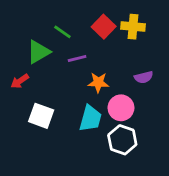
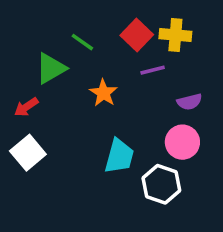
purple line: (77, 59) -> (153, 70), moved
orange star: (98, 83) -> (103, 93), moved, turned 30
pink circle: (121, 108) -> (182, 142), moved
white square: (41, 116) -> (28, 153), moved, turned 30

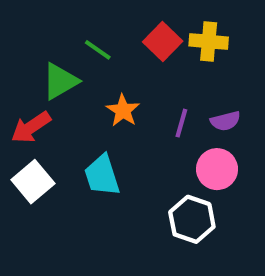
purple line: (153, 70) -> (181, 123), moved, turned -60
red arrow: (26, 107) -> (31, 127), size x1.4
cyan trapezoid: (119, 156) -> (102, 175), moved, turned 147

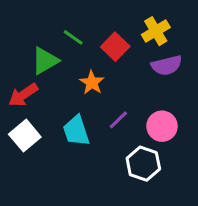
red square: (163, 42) -> (115, 47), moved
yellow cross: (209, 42) -> (156, 31), turned -36
purple semicircle: (225, 121) -> (167, 65), moved, size x1.4
purple line: (181, 123) -> (118, 120), moved, turned 30

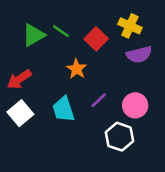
yellow cross: (156, 31) -> (130, 26), turned -35
green triangle: (45, 61) -> (33, 35), moved

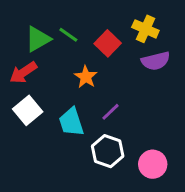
red arrow: (19, 79) -> (23, 73), moved
pink circle: (135, 105) -> (153, 164), moved
white square: (20, 113) -> (28, 110), moved
white hexagon: (120, 137) -> (108, 151), moved

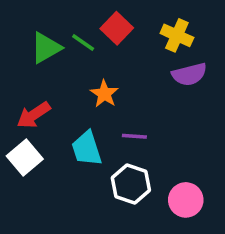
red square: (108, 43) -> (117, 28), moved
red arrow: (23, 73) -> (34, 115), moved
white square: (28, 110) -> (25, 157), moved
purple line: (111, 112) -> (134, 136), turned 48

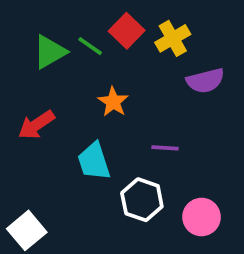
yellow cross: (177, 35) -> (173, 38), moved, turned 36
purple line: (134, 136) -> (165, 148), moved
white square: (25, 157) -> (27, 230), moved

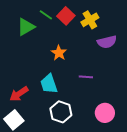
green line: (90, 46) -> (46, 15), moved
red arrow: (36, 125) -> (19, 94), moved
white hexagon: (142, 200) -> (61, 112), moved

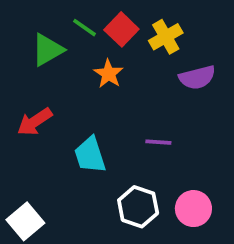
orange star: (59, 53) -> (109, 74), moved
red arrow: (19, 94) -> (35, 122), moved
white hexagon: (61, 112) -> (138, 207), moved

